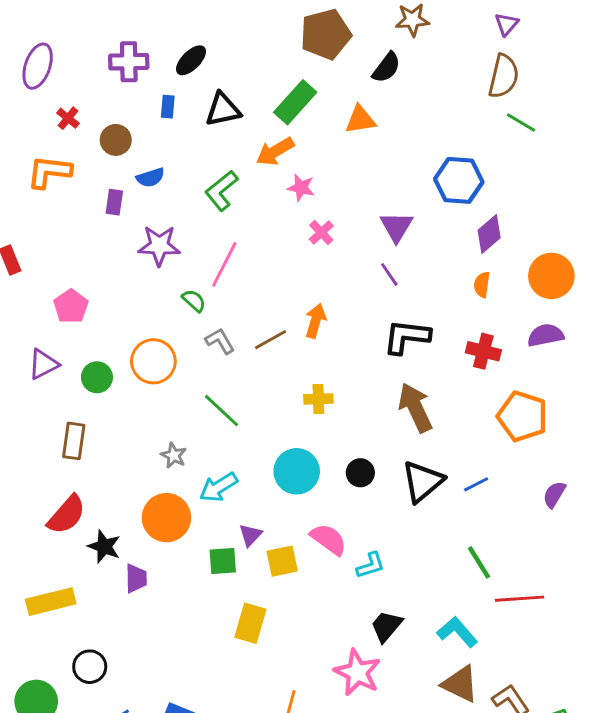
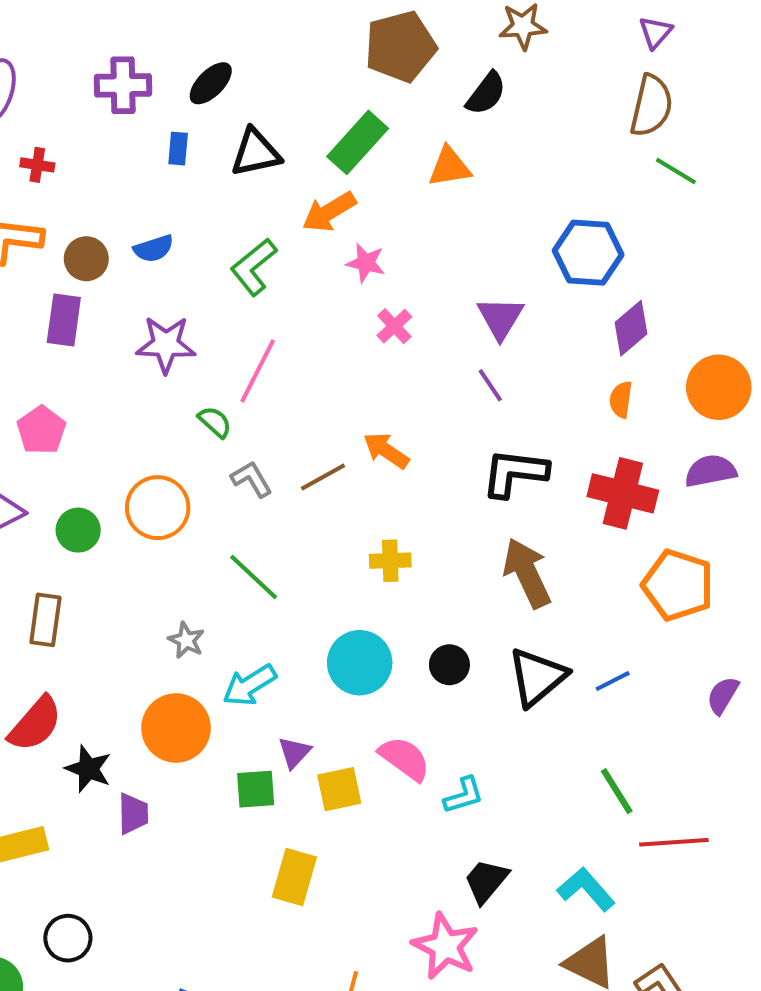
red cross: (68, 118) -> (37, 165), turned -30
brown circle: (116, 140) -> (86, 259), moved
purple rectangle: (114, 202) -> (64, 320), moved, size x1.4
orange arrow: (315, 321) -> (386, 451), turned -72
red cross: (483, 351) -> (623, 493), size x1.4

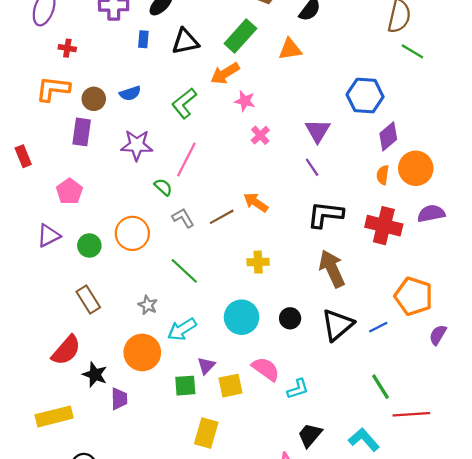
orange circle: (719, 387) -> (416, 168), moved
orange pentagon: (678, 585) -> (414, 296), moved
brown rectangle: (45, 620) -> (88, 300), moved, turned -40

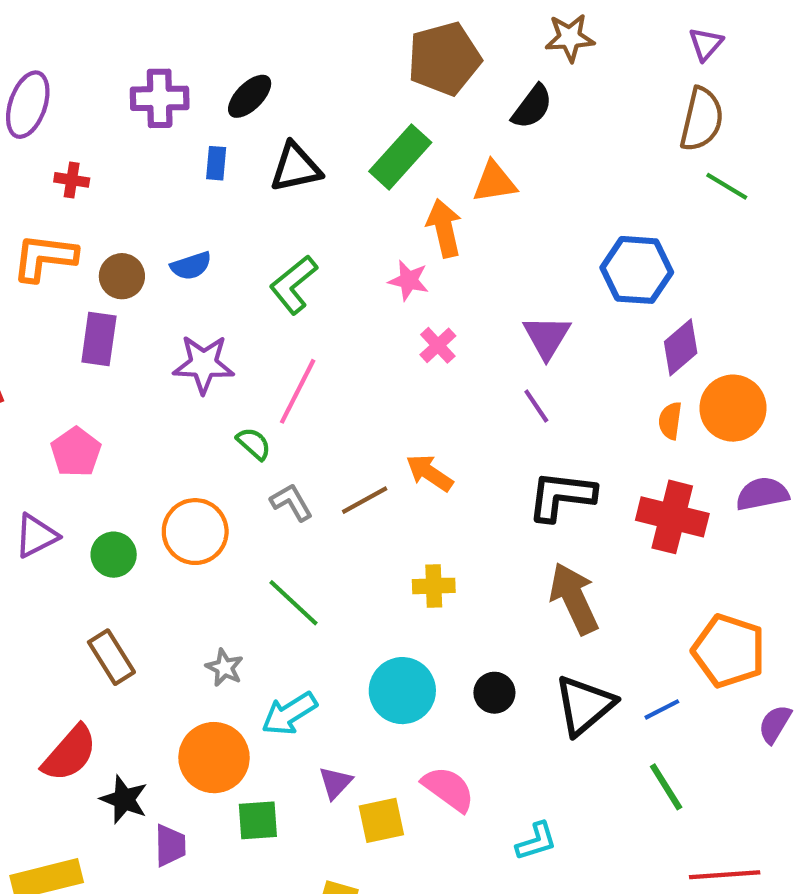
orange arrow: (225, 73) -> (444, 228), moved, turned 108
green square: (185, 386) -> (258, 820), moved
green line: (380, 387) -> (666, 787), moved
cyan L-shape: (298, 389) -> (536, 841), moved

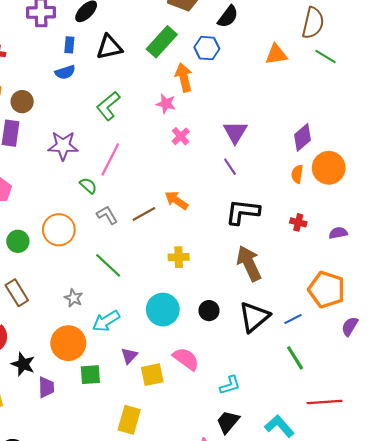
orange triangle: (494, 182) -> (276, 54), moved
blue semicircle: (191, 266) -> (65, 72), moved
blue hexagon: (637, 270) -> (207, 48), moved, size x0.7
purple semicircle: (762, 494) -> (338, 233), moved, size x0.7
red cross: (672, 517) -> (298, 222), size x0.5

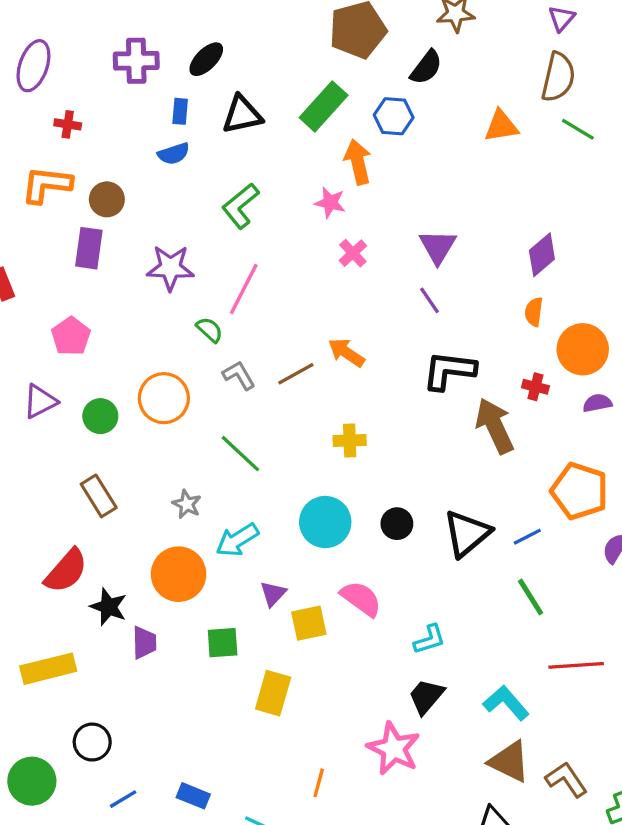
orange circle: (329, 168) -> (583, 349), moved
brown arrow: (249, 263) -> (495, 426), moved
green square: (90, 375) -> (223, 643), moved

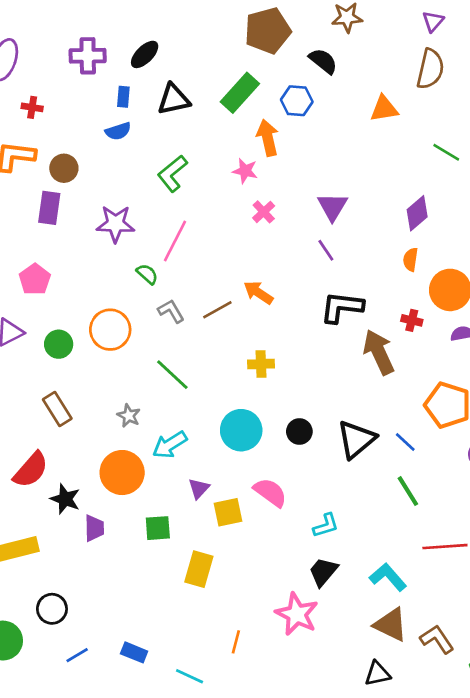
black semicircle: (426, 67) -> (323, 61), turned -88
green line: (578, 129) -> (446, 152), moved
blue line: (527, 537) -> (405, 442), turned 70

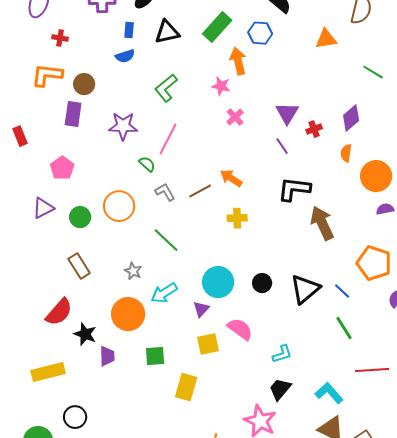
red cross: (412, 320) -> (314, 129), moved, turned -35
yellow cross: (261, 364) -> (237, 218), moved
purple triangle: (199, 488) -> (201, 309), moved

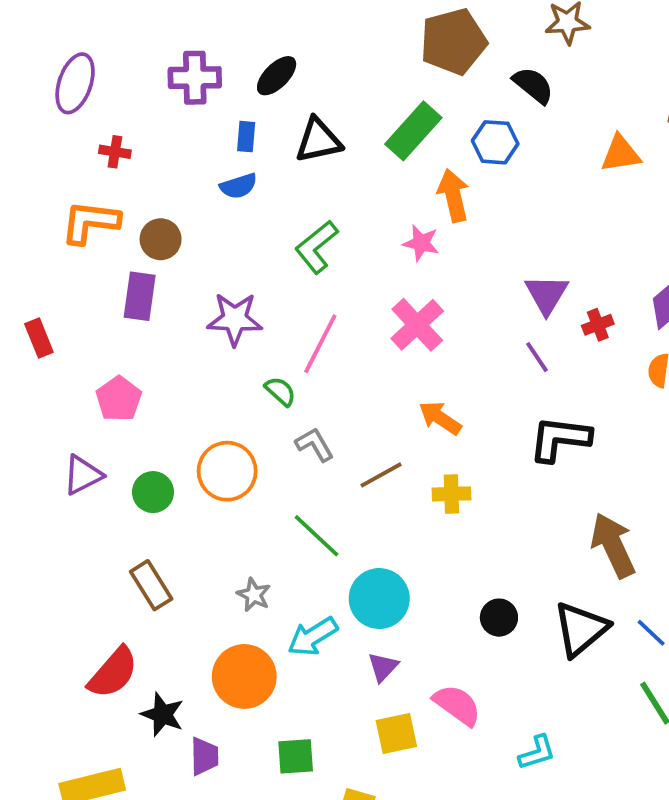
pink cross: (235, 117) -> (417, 325), moved, size x1.6
brown line: (200, 191) -> (381, 475), moved
brown arrow: (322, 223) -> (613, 545), moved
cyan circle: (218, 282) -> (379, 599), moved

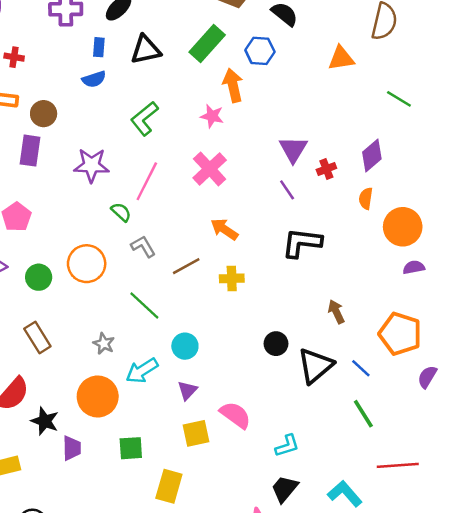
brown arrow: (613, 545) -> (336, 312), size x0.6
cyan circle: (379, 599) -> (185, 346), size x0.7
black circle: (499, 618) -> (276, 344), moved

